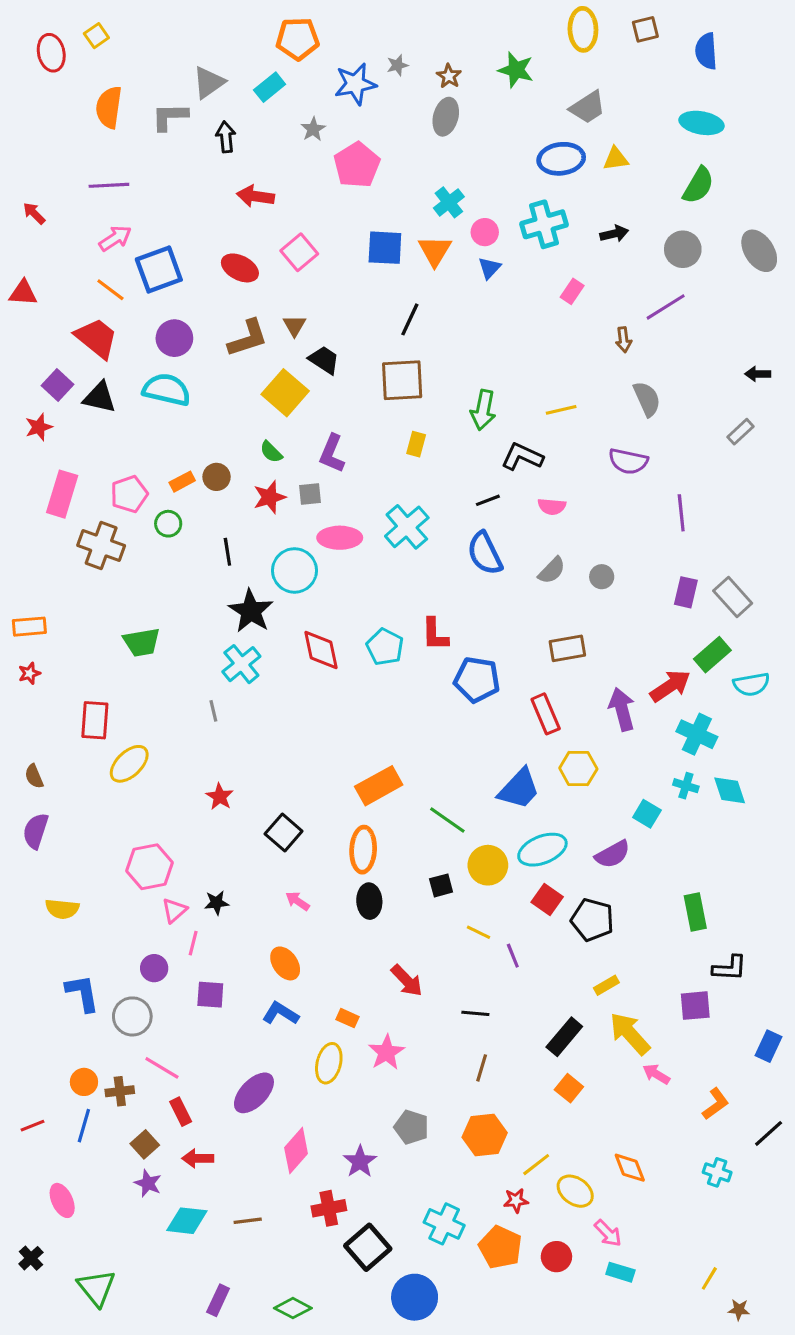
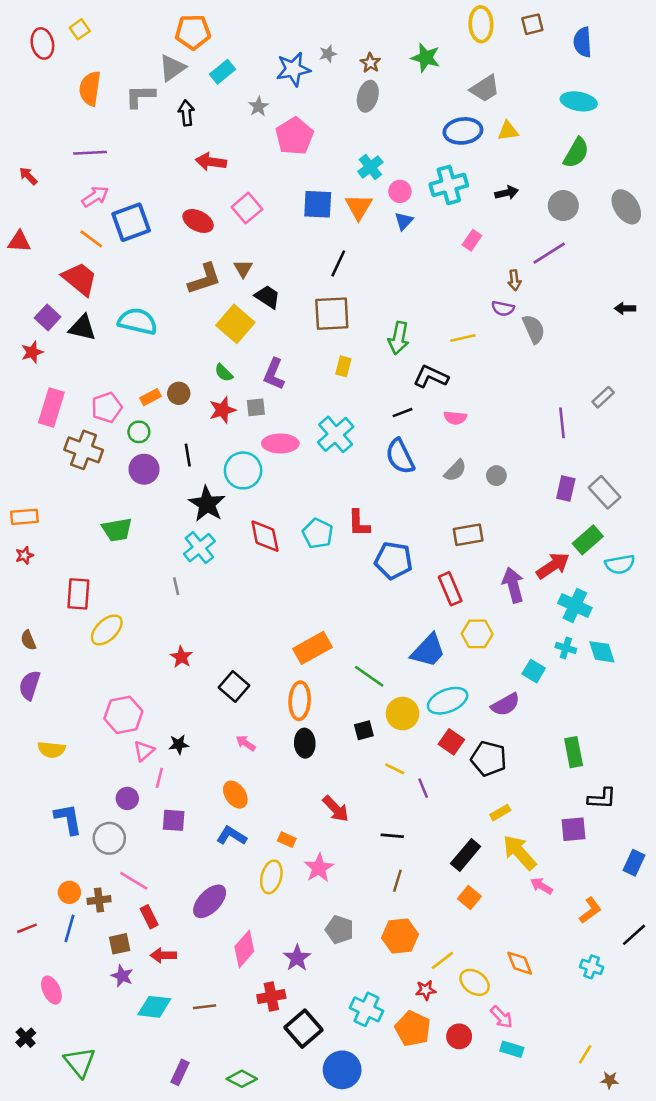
orange pentagon: (298, 39) -> (193, 32), moved
purple circle: (174, 338) -> (144, 469), moved
gray rectangle: (740, 432) -> (603, 397), moved
purple semicircle: (628, 461) -> (503, 308), moved, size x0.7
brown square: (145, 1144) -> (120, 944), turned 30

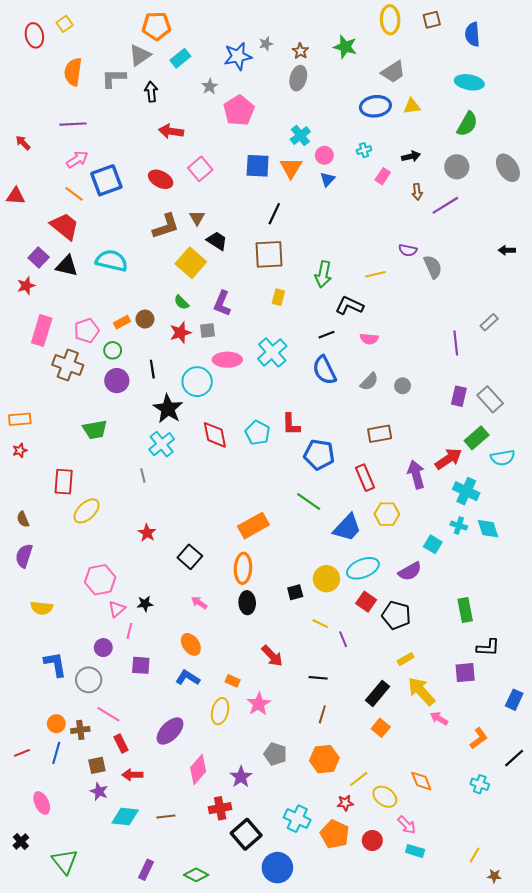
cyan cross: (449, 185) -> (364, 150), size x0.5
pink rectangle: (472, 240) -> (383, 176), moved
brown arrow: (514, 280) -> (417, 192), moved
green line: (369, 676) -> (309, 502), moved

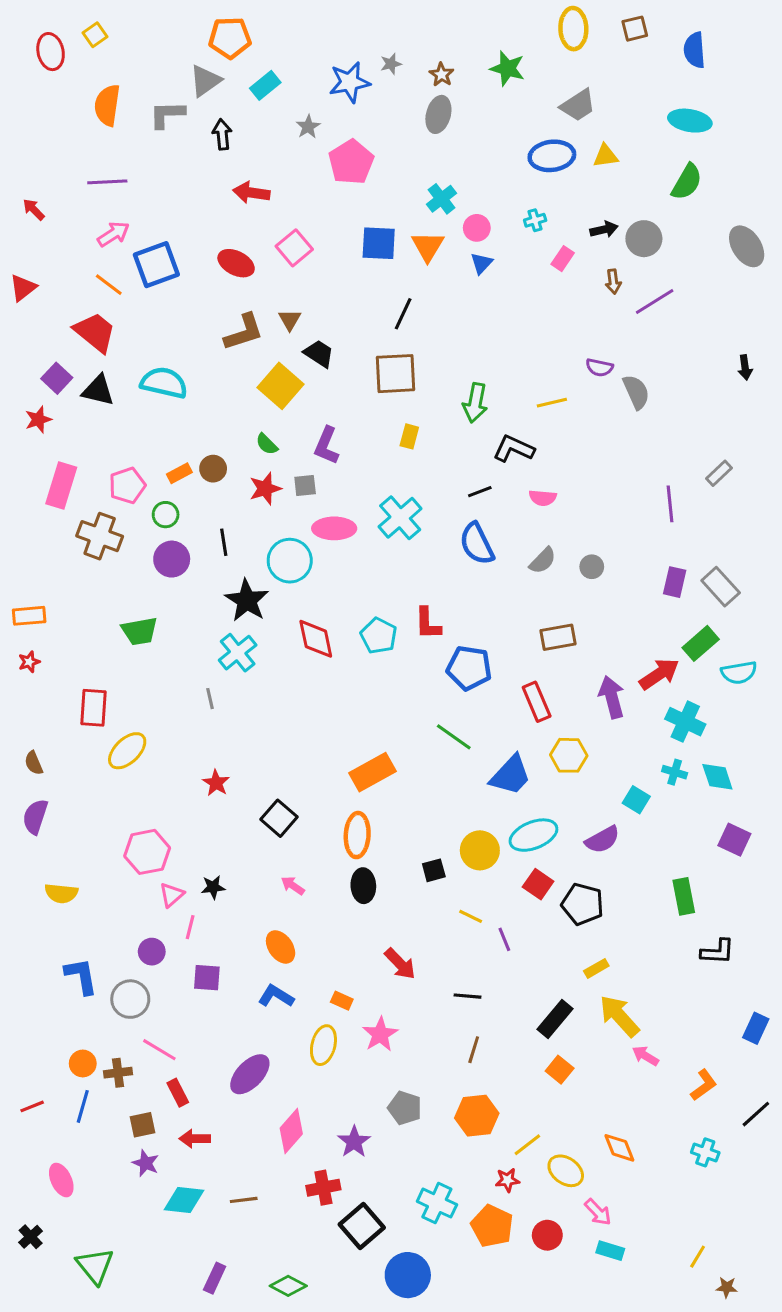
gray circle: (457, 167) -> (644, 239), moved
red triangle: (16, 196) -> (23, 288), turned -42
black arrow: (507, 250) -> (745, 367), turned -98
purple square: (465, 673) -> (734, 840), moved, turned 30

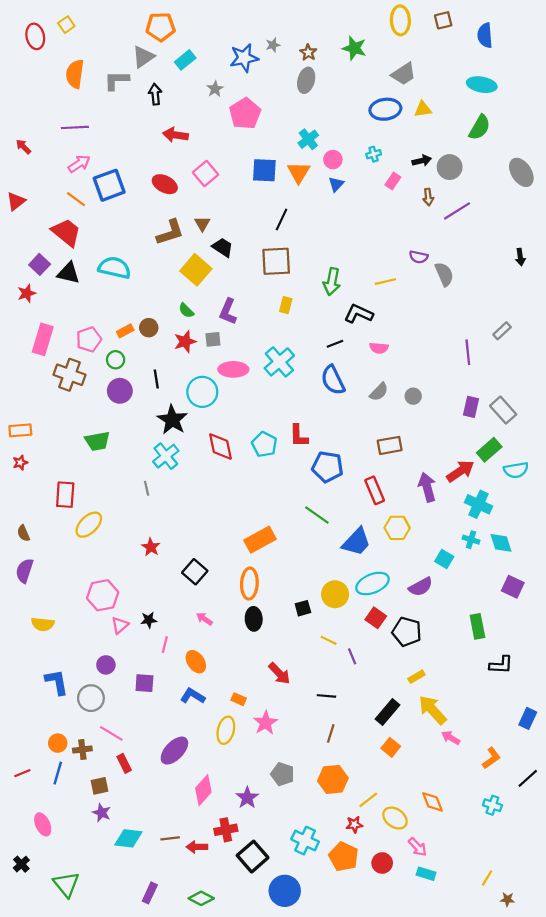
pink line: (190, 927) -> (165, 645), moved
red arrow: (195, 1139) -> (197, 847), moved

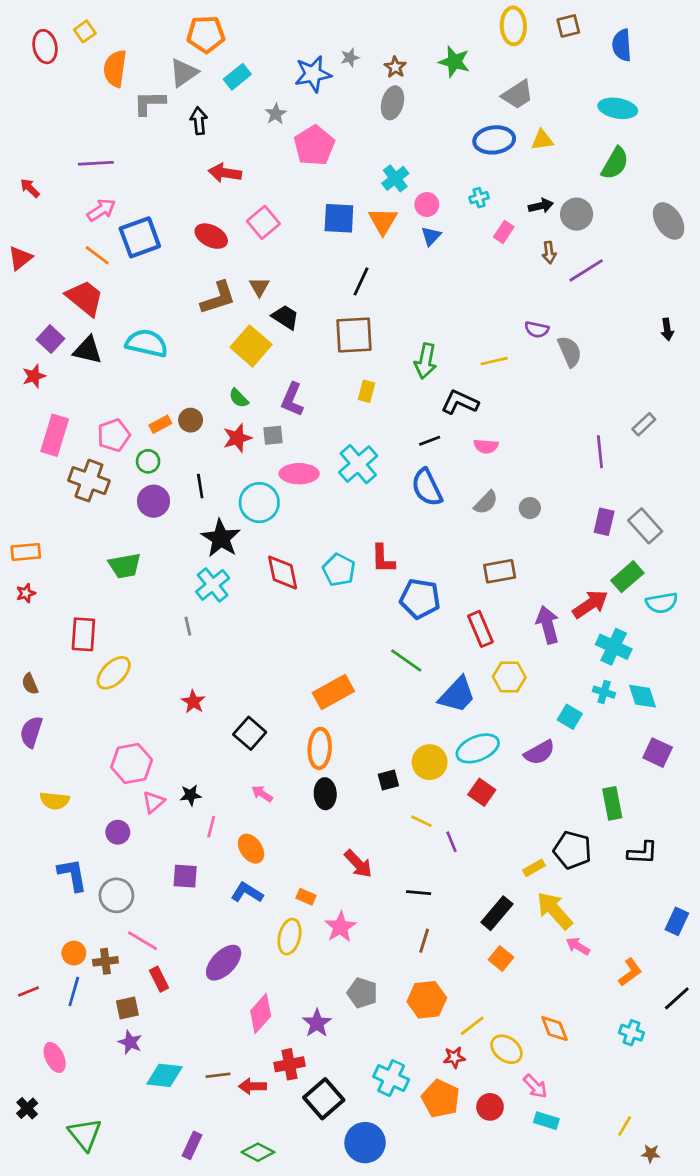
orange semicircle: (75, 74) -> (115, 69), moved
black pentagon: (407, 632) -> (572, 850), moved
purple circle: (106, 665) -> (118, 832), moved

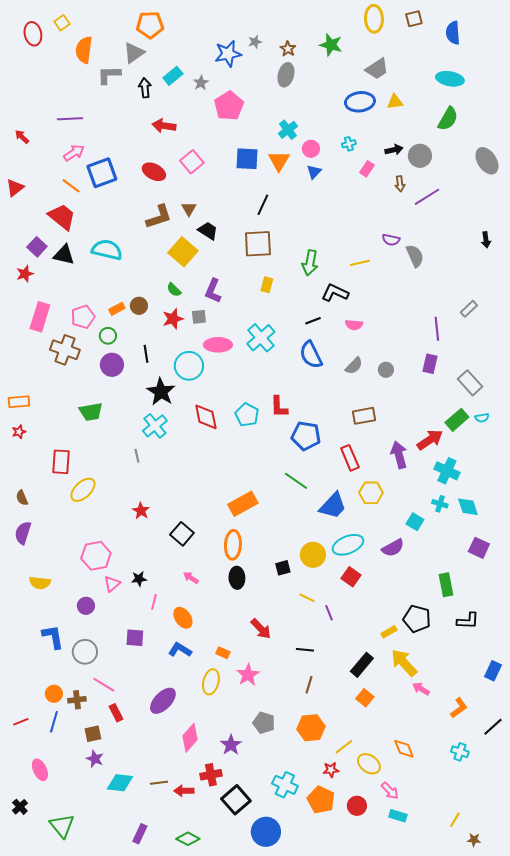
cyan rectangle: (237, 77) -> (173, 76), moved
purple rectangle: (604, 522) -> (430, 364), moved
cyan semicircle: (662, 603) -> (482, 418), moved, size x0.6

